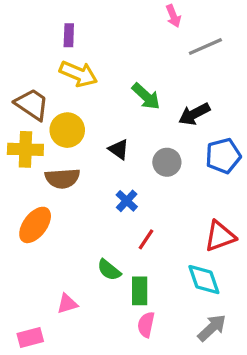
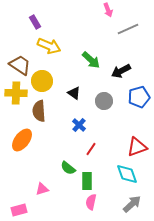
purple rectangle: (69, 35) -> (35, 22), moved, turned -32
brown semicircle: (62, 178) -> (39, 111), turned 90

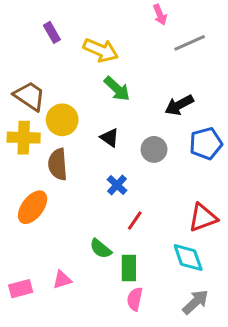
yellow arrow: (49, 46) -> (101, 50), moved
green arrow: (91, 60) -> (117, 89), moved
pink rectangle: (19, 210) -> (21, 289), moved

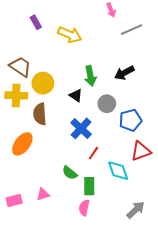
green arrow: (117, 89) -> (90, 76), moved, turned 36
blue pentagon: (206, 144) -> (130, 120), moved
blue cross: (117, 185) -> (81, 128), size x1.5
cyan diamond: (188, 258) -> (118, 171), moved
pink semicircle: (135, 299) -> (84, 208), moved

